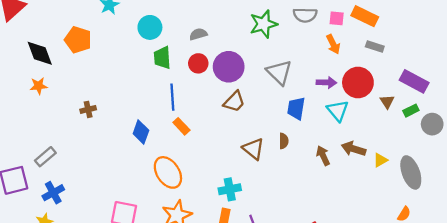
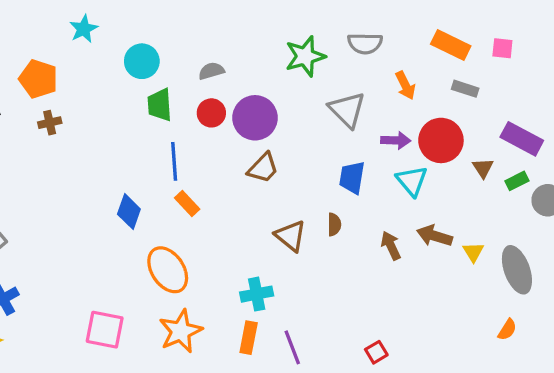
pink square: (337, 18) -> (502, 48), moved
gray triangle: (279, 72) -> (347, 110), moved
brown cross: (88, 109) -> (50, 123), moved
yellow triangle: (380, 160) -> (473, 252), turned -32

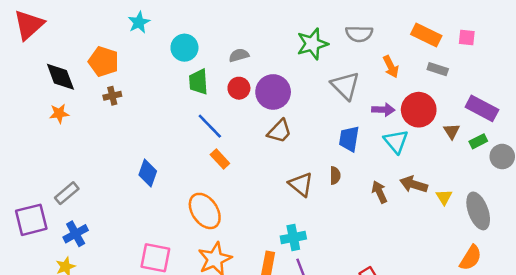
blue line: (174, 161) -> (210, 126), turned -40
blue diamond: (129, 212) -> (148, 173), moved
cyan cross: (257, 294) -> (293, 238), moved
orange semicircle: (507, 330) -> (471, 258), size x1.5

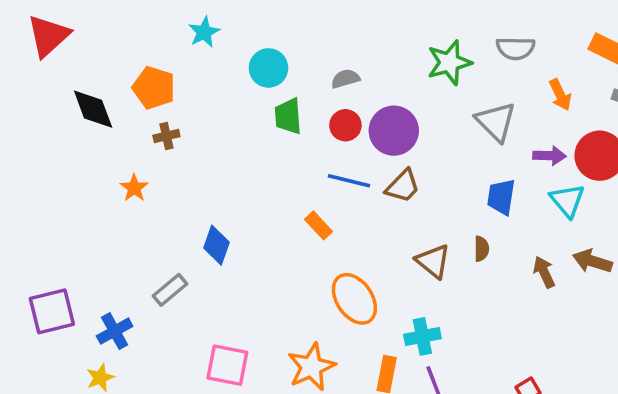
orange star: (59, 113) -> (134, 188), moved, turned -30
blue line: (210, 126) -> (349, 181), moved, turned -32
gray rectangle: (67, 193) -> (170, 290), moved
orange ellipse: (205, 211) -> (354, 299), moved

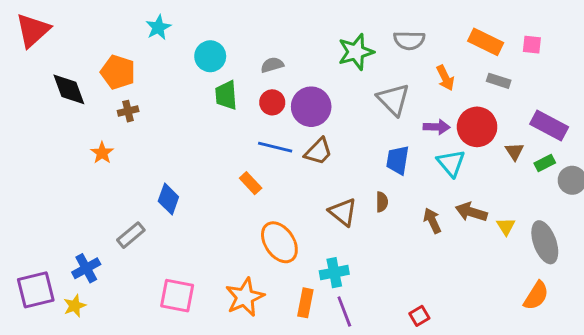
purple square: (52, 311) -> (36, 290), moved

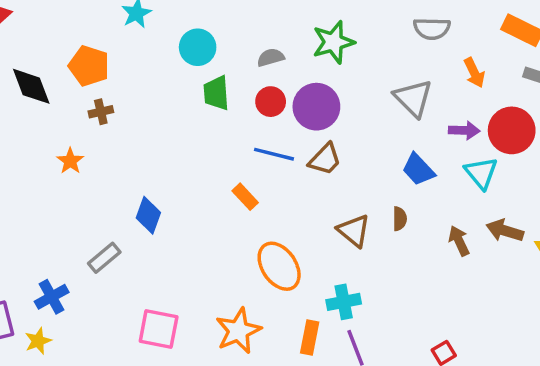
green star: (356, 52) -> (333, 42), moved
blue trapezoid: (398, 160) -> (418, 169), turned -52

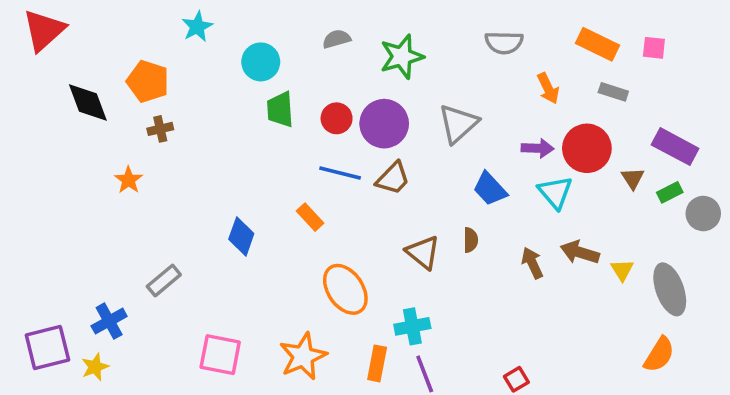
gray semicircle: (271, 57) -> (337, 39), moved
gray triangle: (413, 98) -> (458, 124), moved, turned 33
blue diamond: (148, 215) -> (241, 236), moved

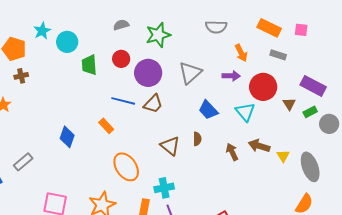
cyan star: (197, 27) -> (42, 31), moved
cyan circle: (261, 62) -> (67, 42), moved
red circle: (337, 118) -> (121, 59), moved
purple arrow: (538, 148) -> (231, 76), moved

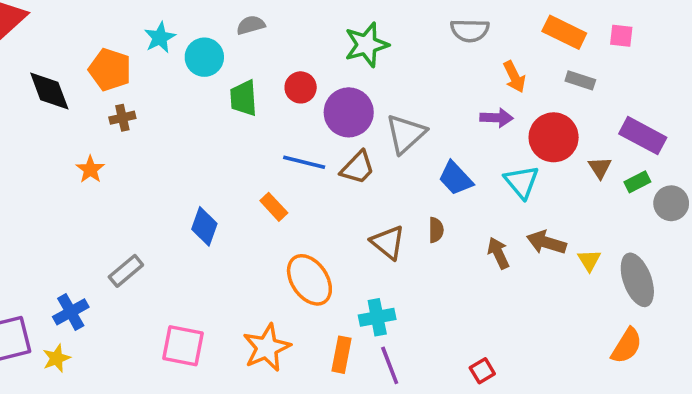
gray semicircle: (121, 25) -> (251, 25), moved
gray triangle: (190, 73) -> (406, 134), moved

